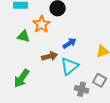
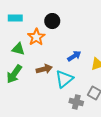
blue arrow: (70, 43) -> (74, 56), moved
green arrow: (22, 78) -> (14, 74), moved

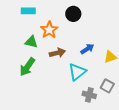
black circle: (52, 21) -> (73, 14), moved
brown arrow: (44, 69) -> (57, 53), moved

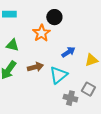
orange star: (49, 30) -> (41, 33), moved
brown arrow: (57, 53) -> (35, 67), moved

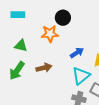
orange star: (41, 33) -> (50, 34), turned 30
cyan triangle: (58, 75) -> (81, 76), moved

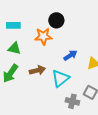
cyan rectangle: (18, 15) -> (13, 25), moved
cyan triangle: (81, 76) -> (60, 78), moved

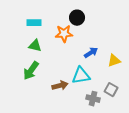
brown arrow: (37, 70) -> (60, 86), moved
cyan triangle: (60, 78) -> (81, 76), turned 30

